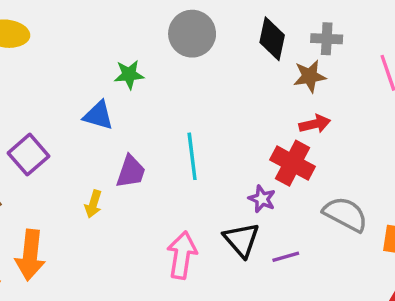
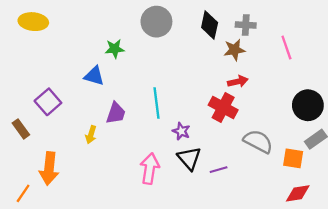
purple star: (262, 199) -> (181, 131), moved

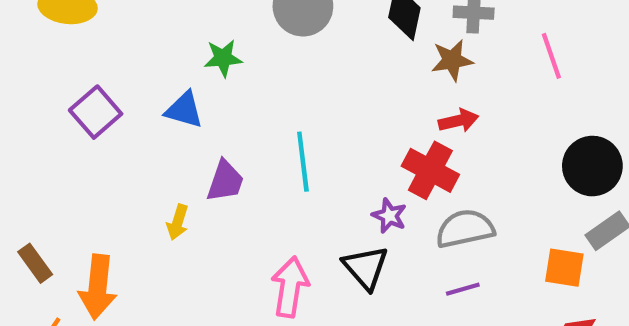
purple square: (48, 102) -> (96, 112), moved
brown rectangle: (21, 129) -> (35, 263), moved
purple star: (181, 131) -> (389, 216), moved
gray semicircle: (258, 141) -> (465, 229), moved, turned -40
purple line: (219, 170) -> (463, 289), moved

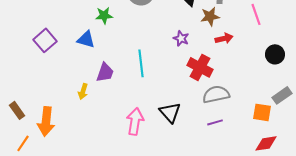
red arrow: (458, 121) -> (224, 38), moved
black circle: (592, 166) -> (275, 54), moved, size x0.7
purple star: (389, 216) -> (181, 38), moved

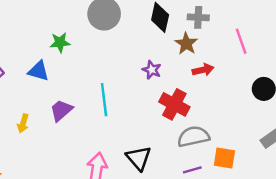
brown star: (210, 16) -> (186, 44), turned -30
purple trapezoid: (105, 72) -> (61, 110), turned -150
yellow arrow: (83, 91) -> (23, 123), moved
orange square: (262, 112) -> (224, 158), moved

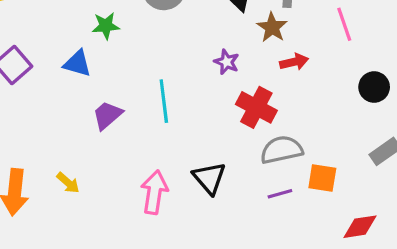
yellow arrow: (23, 123) -> (68, 183), moved, turned -66

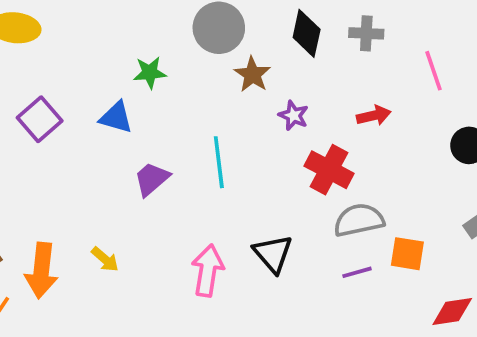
brown star: (272, 27) -> (252, 74), moved

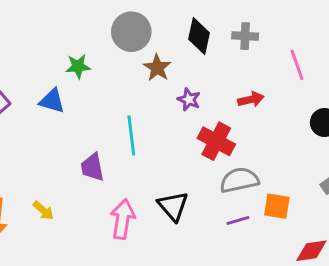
purple trapezoid: (152, 179) -> (92, 167), moved, turned -60

